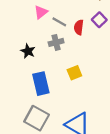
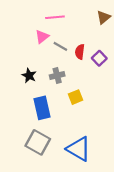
purple square: (99, 20) -> (99, 58), moved
gray cross: (56, 42) -> (57, 76), moved

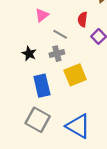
gray line: (60, 46) -> (60, 34), moved
red semicircle: (80, 52) -> (83, 19), moved
yellow square: (75, 97) -> (75, 75), size x1.5

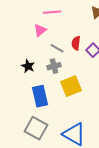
red semicircle: (83, 19) -> (76, 43), moved

